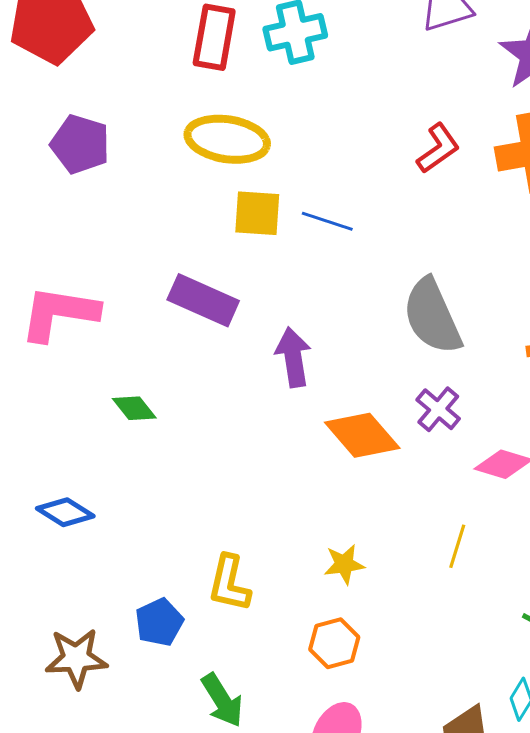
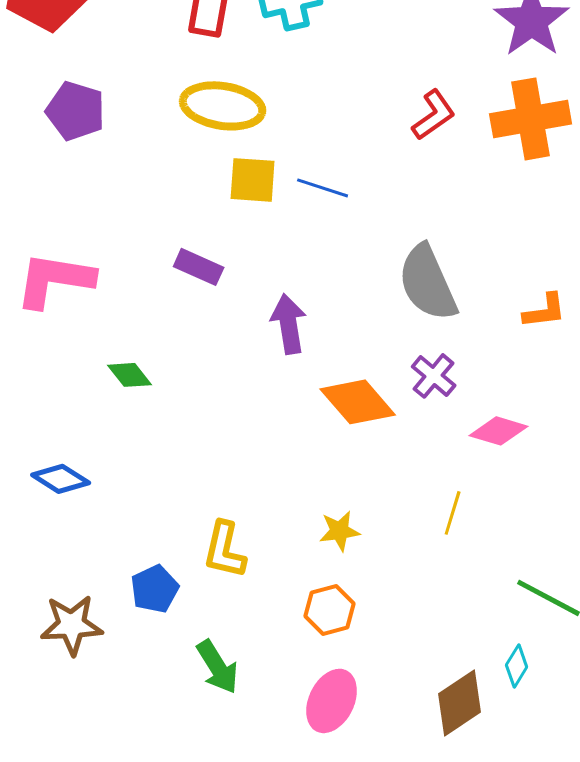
purple rectangle: (203, 300) -> (199, 267), size x0.7

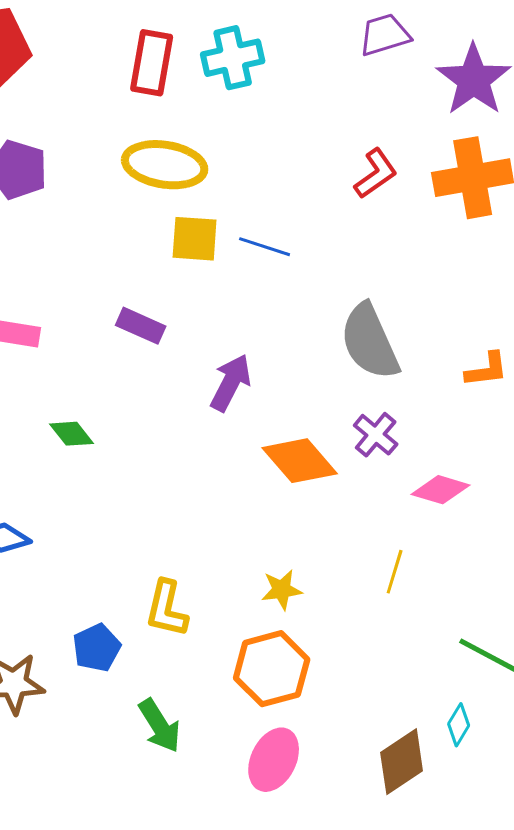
purple arrow: (289, 324) -> (231, 383), turned 36
orange hexagon: (330, 610) -> (272, 669), size x1.5

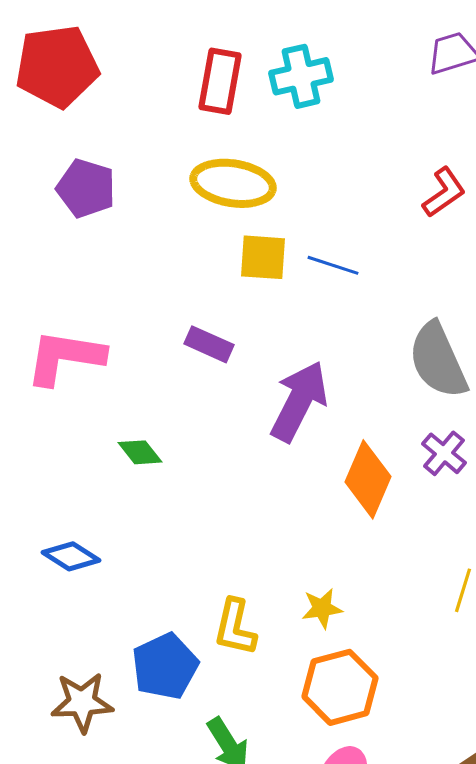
purple arrow: (231, 383) -> (299, 401), size x1.4
orange diamond: (300, 461) -> (368, 479), turned 64
yellow star: (282, 590) -> (322, 608), moved
blue pentagon: (97, 648) -> (165, 666), size x1.4

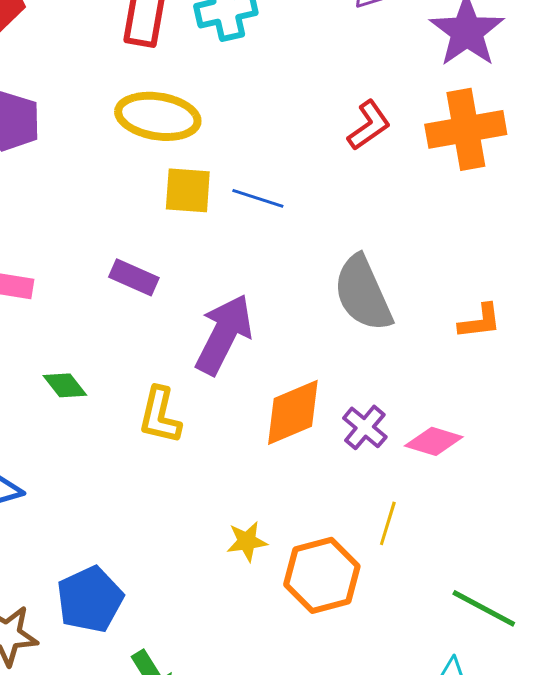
purple cross: (444, 453) -> (365, 427), moved
orange diamond: (368, 479) -> (293, 412), turned 44
yellow L-shape: (235, 627) -> (160, 415), moved
orange hexagon: (340, 687) -> (322, 575), moved

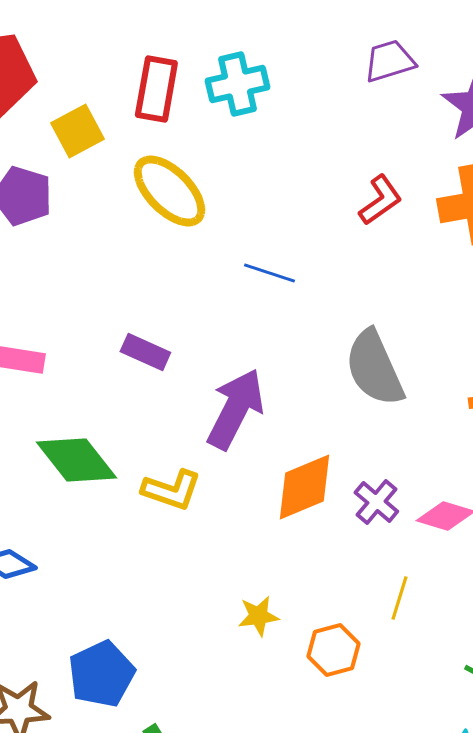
yellow ellipse: (158, 116) -> (169, 191), turned 36
yellow square: (188, 190) -> (77, 131), moved, turned -32
green diamond: (65, 385) -> (76, 460), size x1.8
yellow L-shape: (160, 415) -> (171, 490), turned -84
orange hexagon: (322, 575) -> (333, 650), size x0.7

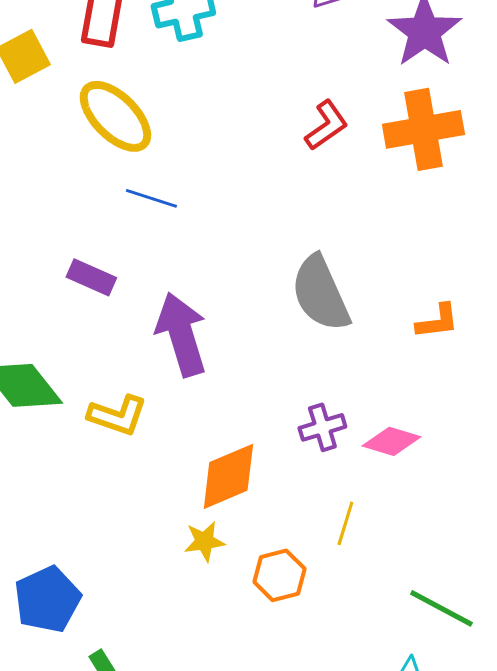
blue line: (269, 273) -> (151, 198), moved
purple arrow: (235, 409) -> (181, 334), turned -44
orange diamond: (304, 487) -> (228, 476), moved
purple cross: (376, 502) -> (322, 427), turned 33

